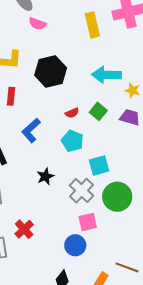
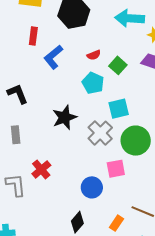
green square: (98, 111) -> (118, 65), moved
blue L-shape: (31, 130) -> (53, 57), moved
black star: (45, 176) -> (65, 117), size x1.4
pink square: (88, 222) -> (116, 169), moved

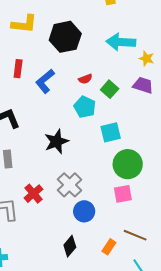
red rectangle: (33, 36) -> (18, 69), moved
gray cross: (100, 133) -> (70, 185), moved
pink square: (116, 169) -> (123, 194), moved

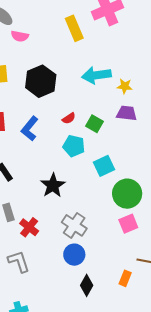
red cross: (34, 194) -> (29, 227), moved
blue circle: (84, 211) -> (74, 255), moved

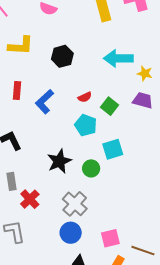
black hexagon: (41, 81) -> (62, 56), size x0.7
green circle: (127, 194) -> (91, 168), moved, size x0.6
pink square: (128, 224) -> (110, 238), moved

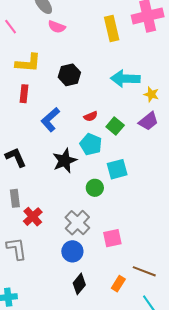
red rectangle: (17, 91) -> (24, 94), moved
purple trapezoid: (143, 100) -> (148, 121), turned 125
black star: (59, 161) -> (65, 161), moved
pink square: (110, 238) -> (112, 238), moved

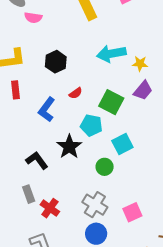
red semicircle: (91, 116) -> (76, 93), moved
green square: (115, 126) -> (111, 102), size x1.4
black L-shape: (16, 157) -> (37, 160), moved

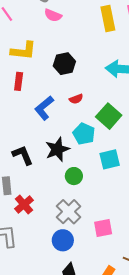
green circle: (105, 167) -> (74, 176), moved

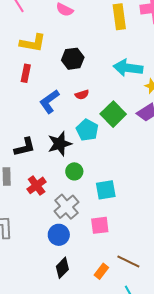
black L-shape: (23, 155) -> (25, 147), turned 95
cyan square: (110, 159) -> (106, 190), moved
red cross: (24, 204) -> (37, 185), moved

